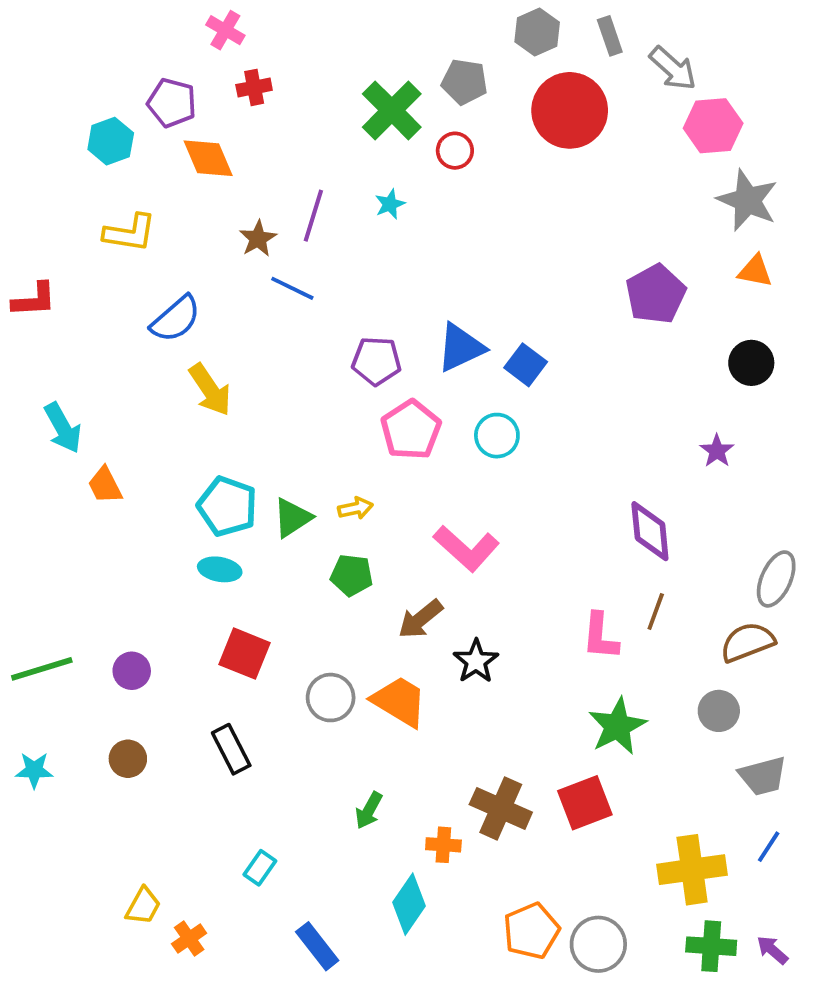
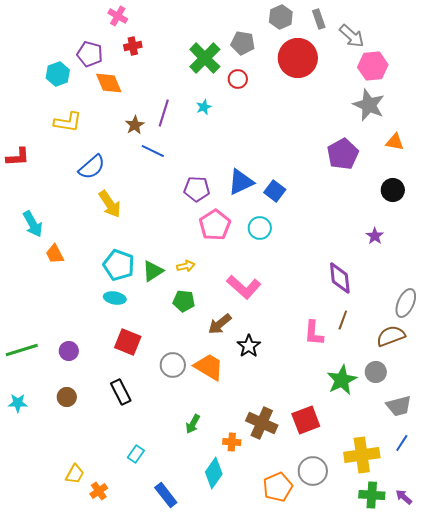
gray star: (747, 200) -> (369, 105), moved
green star: (617, 726) -> (342, 380), moved
gray circle: (598, 944) -> (313, 471), moved

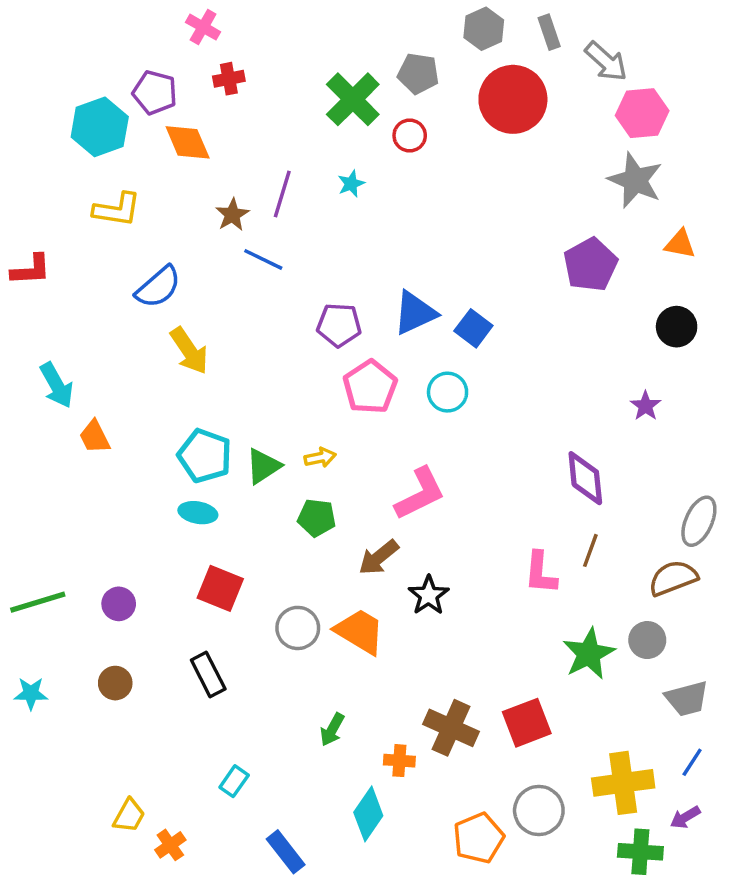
cyan hexagon: (58, 74) -> (100, 127), size x1.4
pink L-shape: (244, 287) -> (420, 494), turned -68
purple arrow: (404, 497) -> (685, 817), moved, turned -72

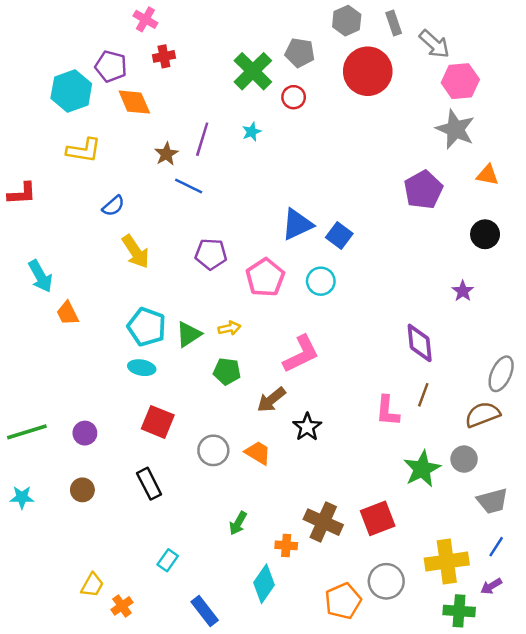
blue semicircle: (158, 287) -> (113, 206), size x0.7
purple pentagon: (339, 325) -> (211, 254), moved
orange trapezoid: (360, 631) -> (258, 453), size x0.7

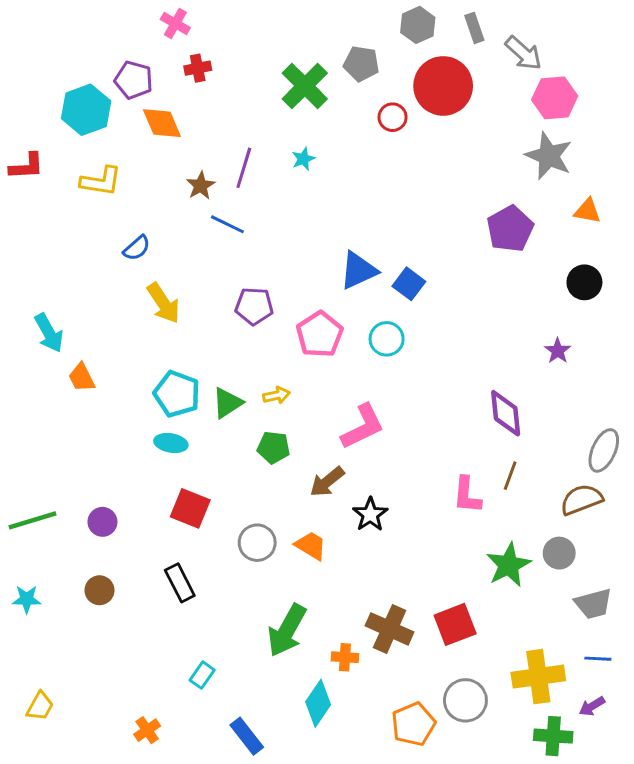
red circle: (294, 97) -> (393, 117), moved
red L-shape: (22, 194) -> (27, 166), moved
green arrow: (238, 523) -> (287, 630), size x1.8
blue line: (496, 547) -> (598, 659), turned 60
yellow trapezoid: (92, 585) -> (40, 706), moved

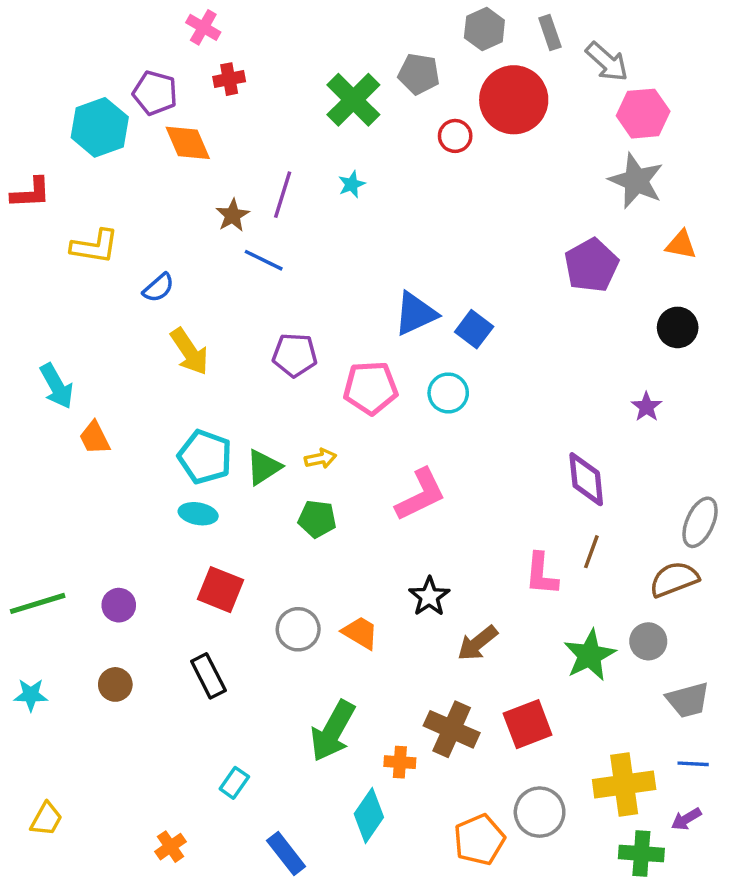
yellow L-shape: (101, 181) -> (95, 246), moved
pink pentagon: (320, 334) -> (371, 388), turned 30
brown arrow: (327, 482) -> (478, 643), moved

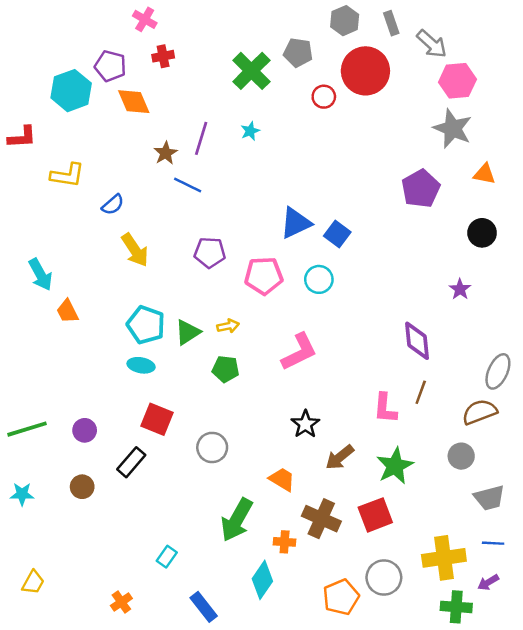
orange trapezoid: (360, 633) -> (282, 479), moved
green star: (590, 655) -> (395, 466), moved
black rectangle: (208, 676) -> (131, 462), moved, turned 68

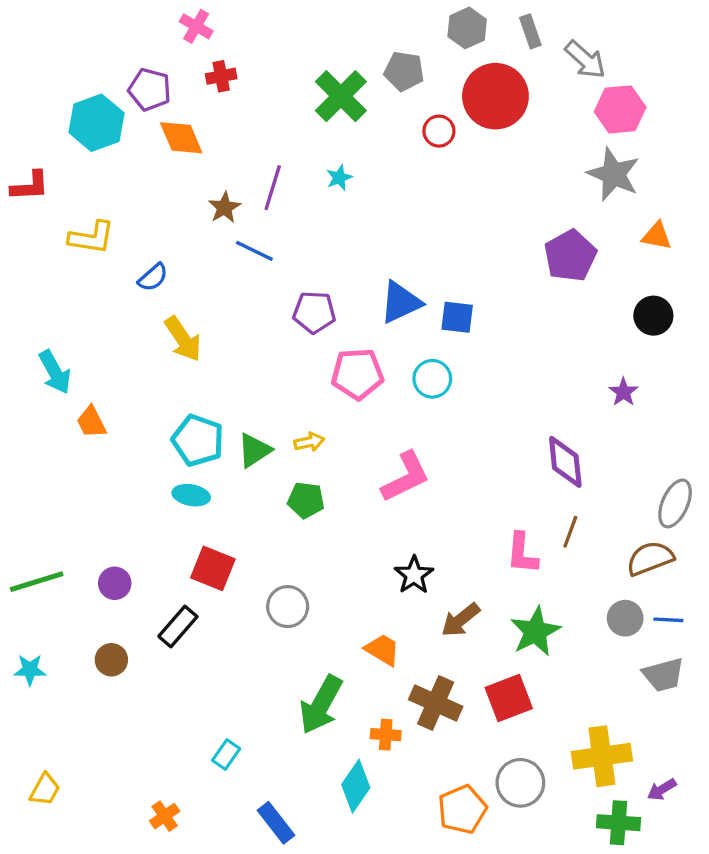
blue square: (337, 234) -> (457, 317), turned -30
purple pentagon: (210, 252) -> (314, 312), moved
blue line: (493, 543) -> (668, 620), moved

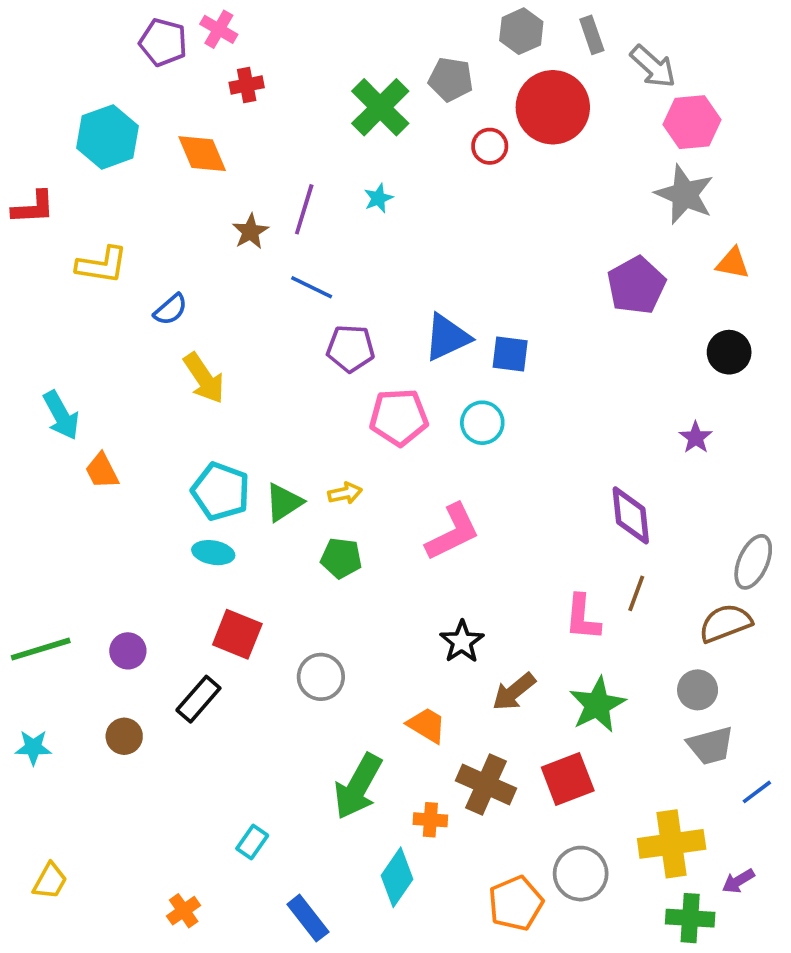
purple pentagon: (150, 89) -> (163, 42), moved
blue line: (254, 251) -> (312, 287), moved
blue line: (668, 620) -> (757, 792), moved, turned -40
gray trapezoid: (663, 675) -> (711, 746), moved

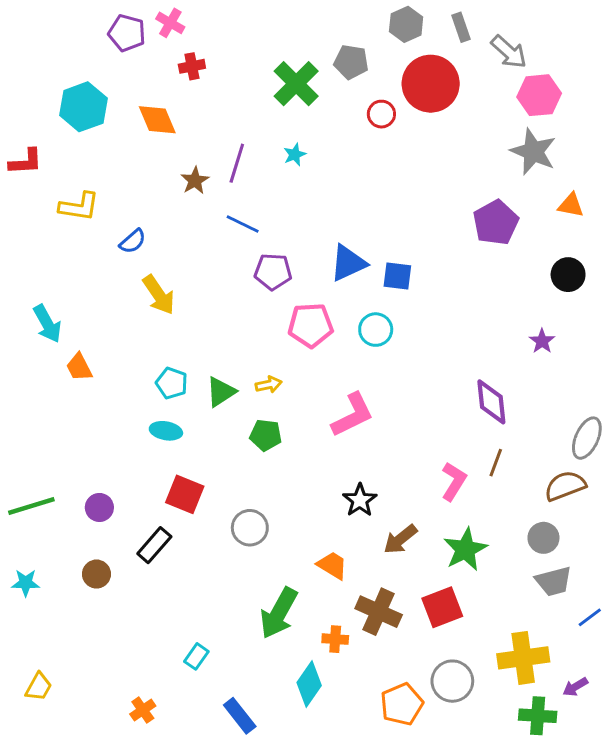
cyan pentagon: (221, 491) -> (172, 383), size x0.7
pink L-shape: (582, 618) -> (454, 481), turned -153

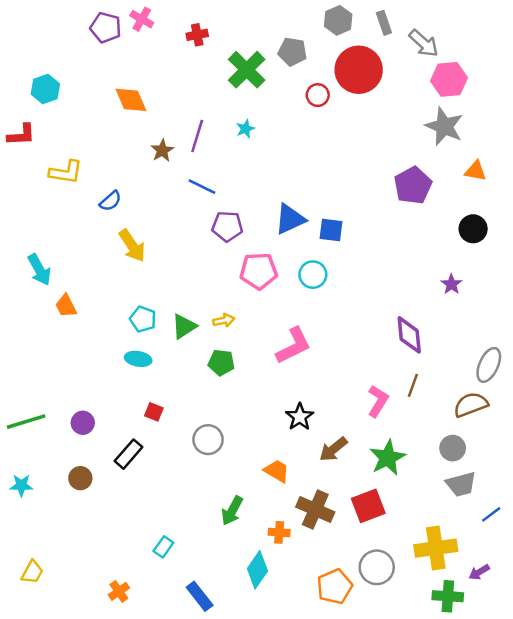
red cross: (192, 66) -> (197, 35), moved
cyan hexagon: (83, 107) -> (45, 89), moved, size x0.7
red square: (185, 494) -> (154, 412), size x0.6
green arrow: (279, 613) -> (232, 511), size x0.7

